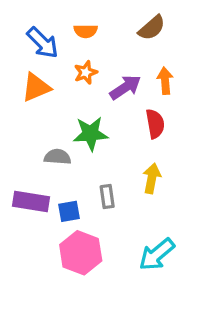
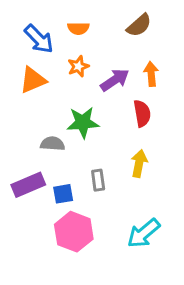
purple rectangle: (31, 201) -> (28, 185), turned -32

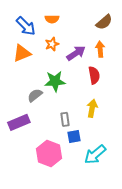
brown semicircle: (139, 25) -> (104, 22), moved
gray semicircle: (53, 144) -> (35, 95), turned -42
blue square: (63, 194) -> (74, 136), moved

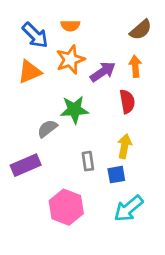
orange star: (52, 44) -> (70, 60), size x1.5
blue square: (74, 136) -> (116, 175), moved

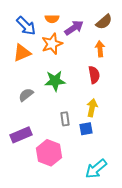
purple arrow: (103, 72) -> (74, 28), moved
gray semicircle: (47, 129) -> (26, 95), moved
purple rectangle: (26, 165) -> (21, 135), moved
cyan arrow: (129, 208) -> (96, 169), moved

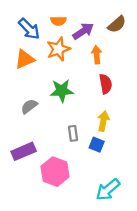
orange arrow: (100, 49) -> (97, 55), moved
blue square: (86, 129) -> (97, 145), turned 32

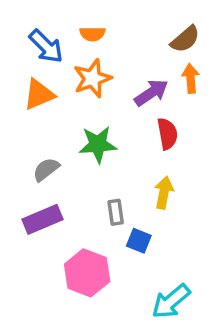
purple arrow: (83, 31) -> (151, 93), moved
orange arrow: (97, 55) -> (191, 78), moved
blue square: (97, 145) -> (139, 241), moved
purple rectangle: (24, 151) -> (42, 219), moved

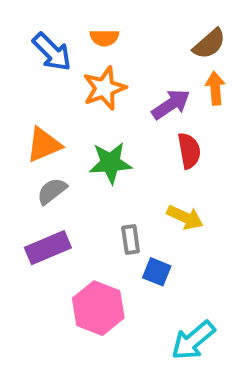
orange triangle: (39, 94) -> (44, 145), moved
yellow arrow: (164, 193) -> (185, 217), turned 104

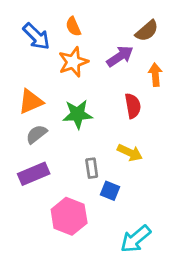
orange semicircle: (104, 38) -> (73, 27), turned 66
orange arrow: (215, 88) -> (155, 75), moved
purple arrow: (171, 104) -> (120, 56), moved

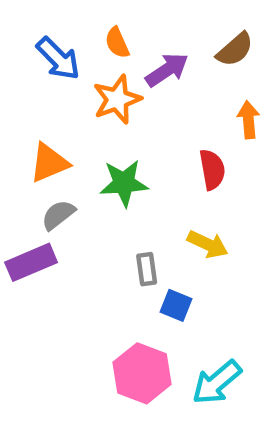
purple arrow: (120, 56) -> (167, 70), moved
purple rectangle: (34, 174) -> (31, 262), moved
pink hexagon: (69, 216) -> (142, 373), moved

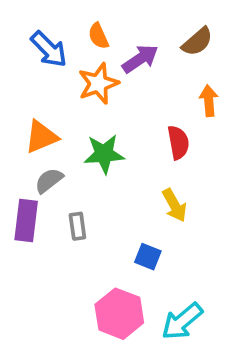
yellow arrow: (208, 244) -> (174, 205), turned 36
purple rectangle: (31, 262) -> (26, 220), turned -60
gray rectangle: (147, 269) -> (77, 226), moved

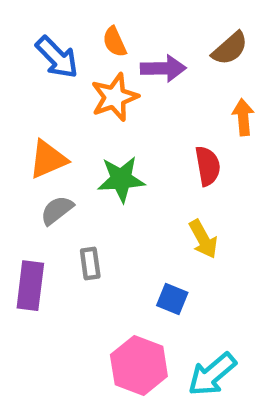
purple arrow: (140, 59) -> (163, 68), turned 33
purple rectangle: (26, 220) -> (30, 286), moved

